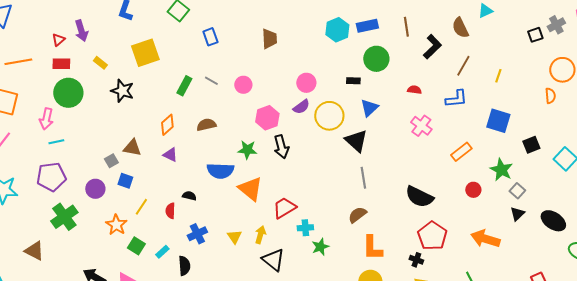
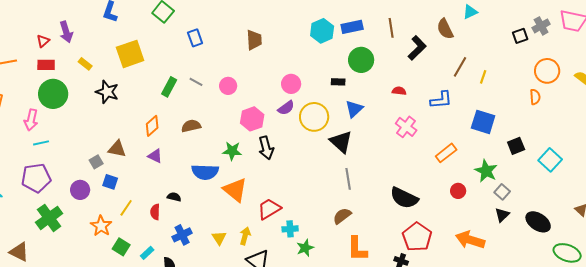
brown line: (463, 66) -> (460, 67), moved

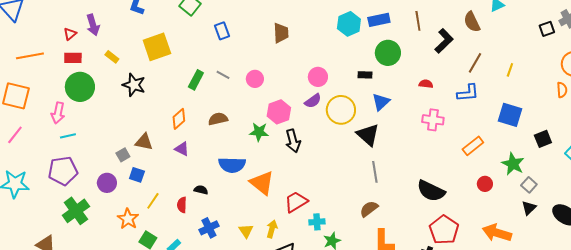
brown line: (460, 67) -> (475, 63), moved
pink cross: (406, 127) -> (433, 120), turned -30
green star: (232, 151) -> (259, 132), moved

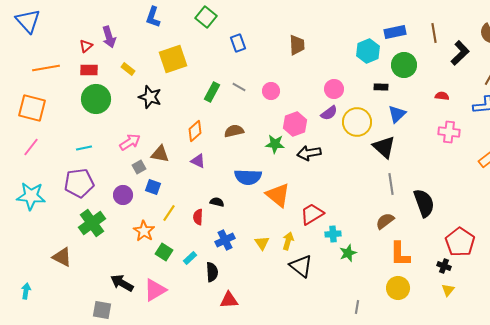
cyan hexagon: (349, 24) -> (368, 51), moved
pink arrow: (58, 113) -> (130, 142), moved, turned -135
black arrow: (293, 141) -> (309, 153), turned 95
black semicircle: (431, 191) -> (424, 203), moved, turned -136

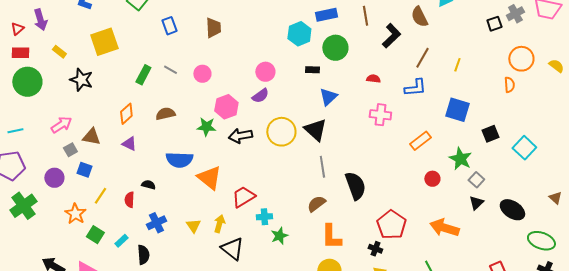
brown trapezoid: (297, 45) -> (213, 28), moved
yellow circle: (357, 122) -> (281, 132), moved

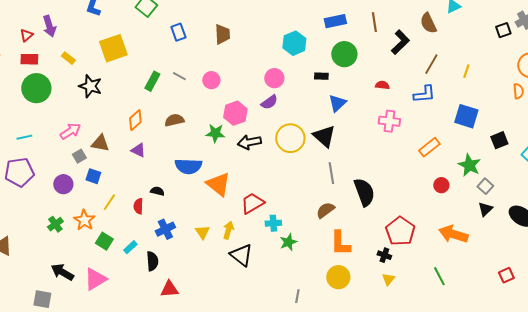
cyan hexagon: (299, 34) -> (294, 43), moved
green cross: (23, 206) -> (55, 224), moved, size x0.6

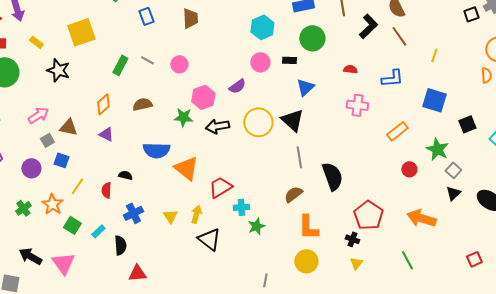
brown line: (431, 64) -> (399, 36), moved, turned -65
pink circle: (274, 78) -> (260, 62), moved
pink triangle: (95, 279) -> (63, 263), turned -35

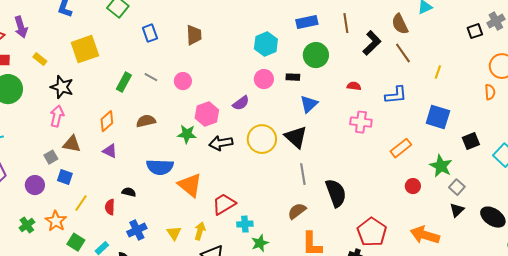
pink arrow: (38, 115) -> (57, 116), moved, turned -45

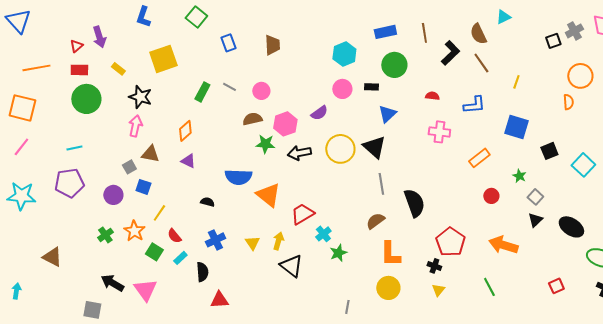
brown semicircle: (146, 121) -> (252, 119), moved
green star: (441, 166) -> (519, 176), size x0.6
red semicircle: (110, 207) -> (174, 236), moved, turned -42
cyan cross: (245, 224) -> (323, 234), turned -35

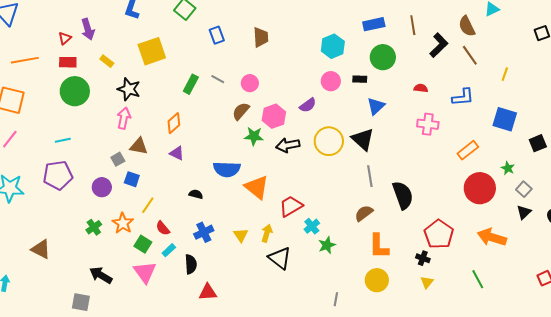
brown semicircle: (252, 119) -> (241, 111), turned -36
red circle: (491, 196) -> (480, 188), size x2.0
pink triangle: (145, 290) -> (145, 272), moved

